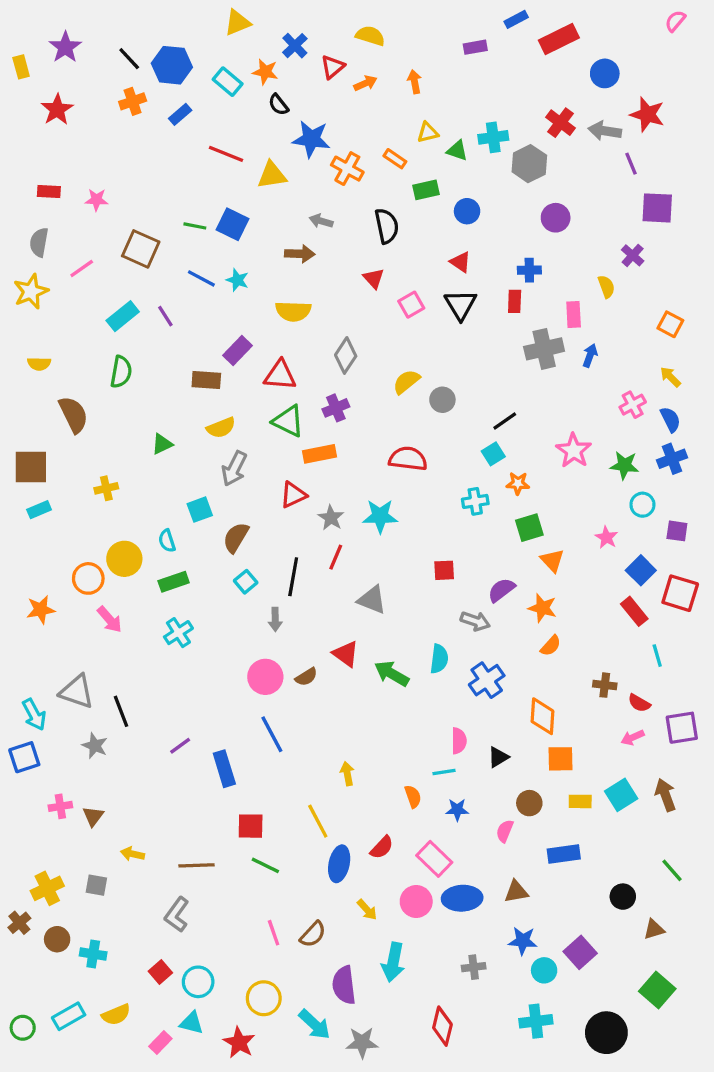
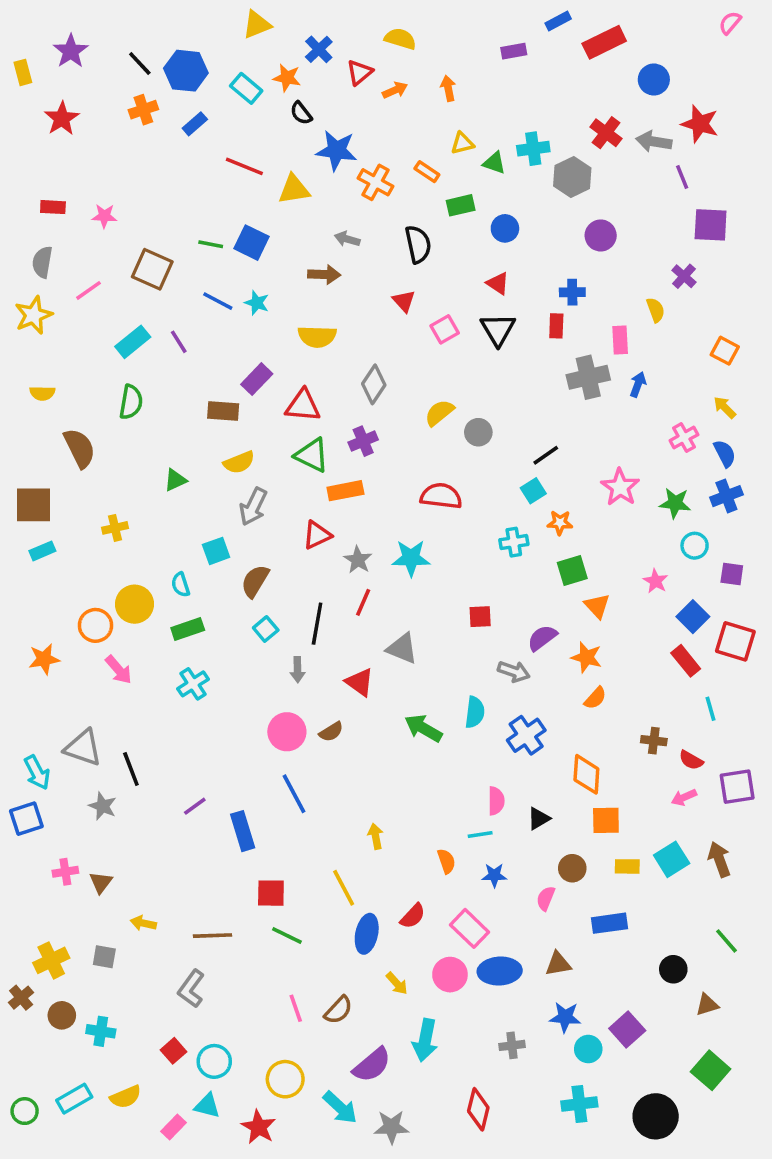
red triangle: (346, 654) -> (360, 682), moved
purple semicircle: (344, 985) -> (372, 1065), turned -123

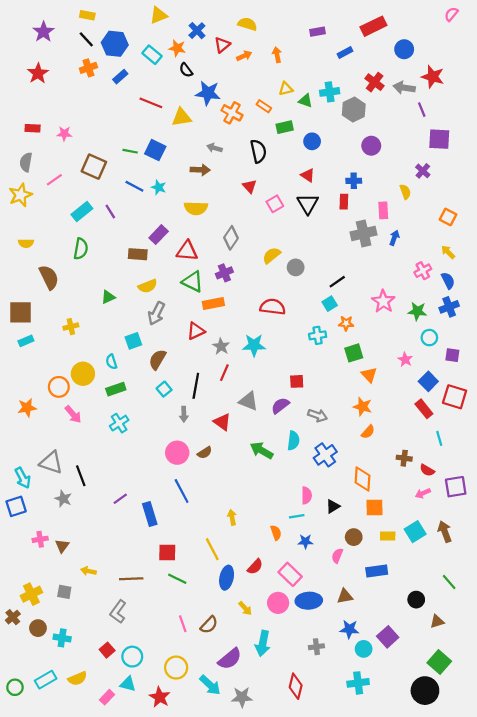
blue rectangle: (558, 21) -> (345, 53), moved
yellow rectangle: (23, 72) -> (87, 15), moved, turned -64
purple semicircle: (542, 638) -> (280, 406), moved
black circle: (656, 1116) -> (425, 691), moved

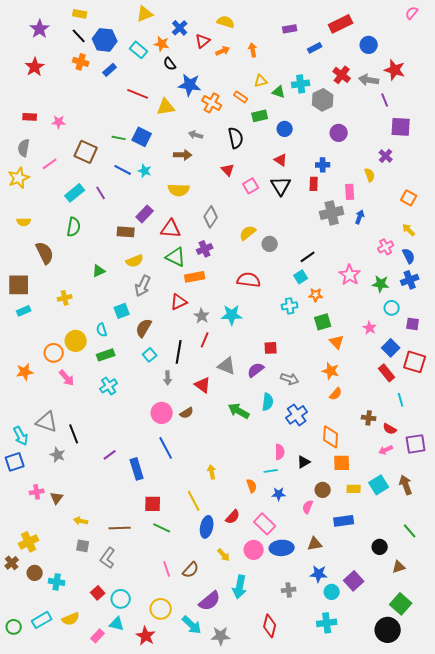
orange cross: (88, 68) -> (81, 62), turned 35
gray square: (64, 592) -> (83, 546), moved

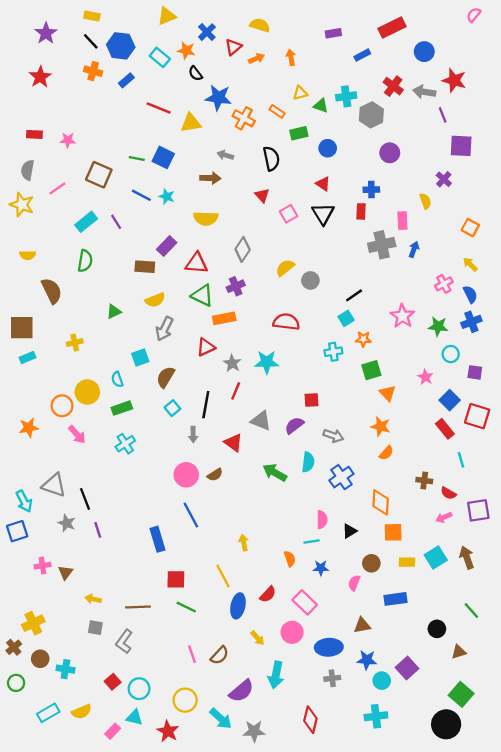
yellow star: (19, 178) -> (22, 205), turned -30
purple line: (110, 455) -> (98, 530), moved, turned -72
blue ellipse: (282, 548) -> (329, 647), moved
green circle: (14, 627) -> (16, 683), moved

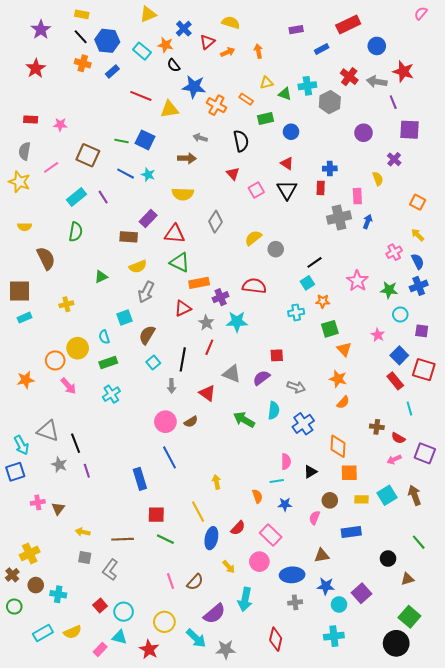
purple circle: (390, 153) -> (364, 133), moved
purple cross: (236, 286) -> (221, 297), moved
purple square: (478, 510) -> (425, 453), turned 30

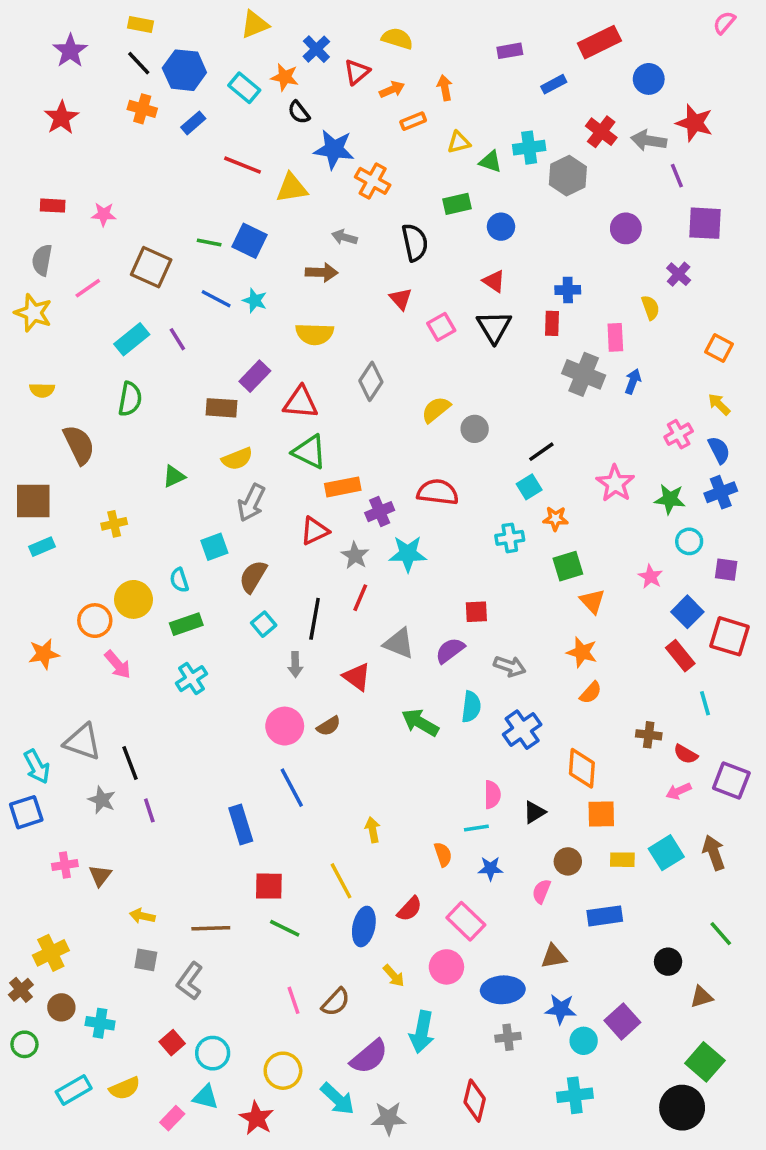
orange rectangle: (246, 99) -> (413, 121), moved, turned -56
gray cross: (339, 217) -> (584, 374), turned 35

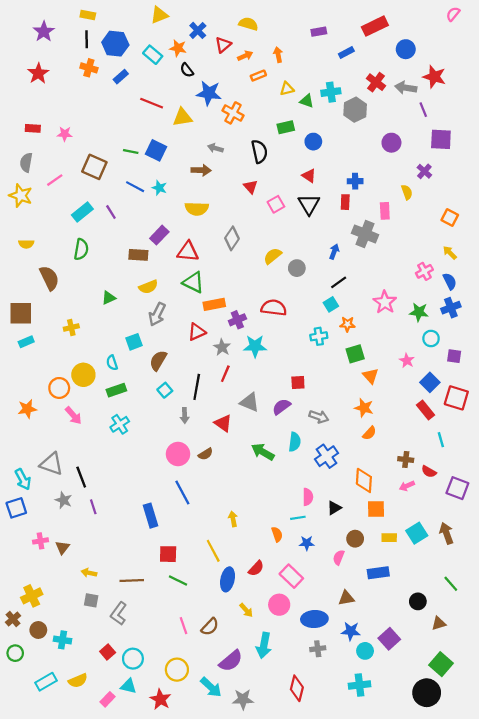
black line: (139, 63) -> (87, 39), turned 42
blue arrow: (633, 381) -> (334, 252), moved
pink arrow: (679, 791) -> (407, 486), moved

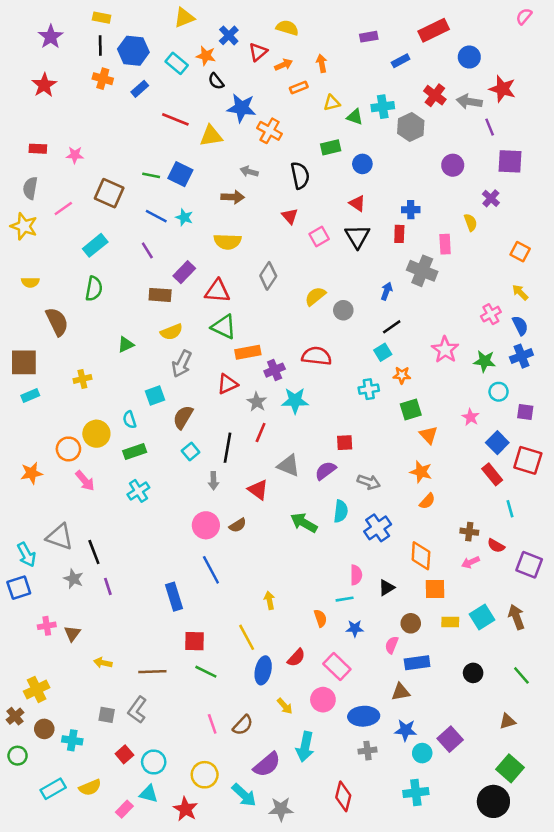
purple line: (111, 212) -> (147, 250), moved
blue rectangle: (378, 573) -> (417, 663), moved
gray square: (91, 600) -> (107, 715), moved
black circle: (418, 601) -> (473, 673), moved

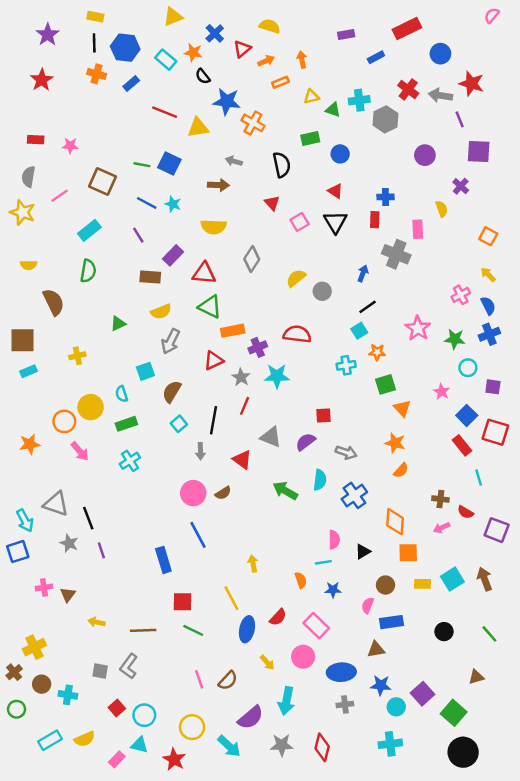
green square: (510, 768) -> (454, 713), moved
gray star: (281, 809) -> (282, 745), moved

